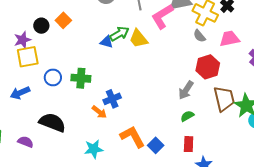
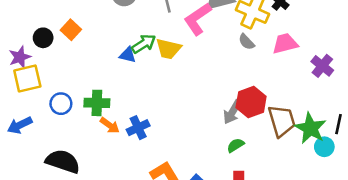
yellow trapezoid: (138, 39) -> (168, 49), turned -35
red hexagon: (208, 67) -> (251, 102), moved
orange arrow: (99, 112) -> (110, 125), moved

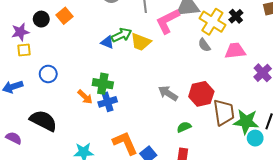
yellow square: (27, 79) -> (24, 50), size x0.6
green cross: (97, 103) -> (103, 84), moved
gray arrow: (232, 112) -> (168, 93), moved, turned 84
green star: (310, 128) -> (246, 122), turned -30

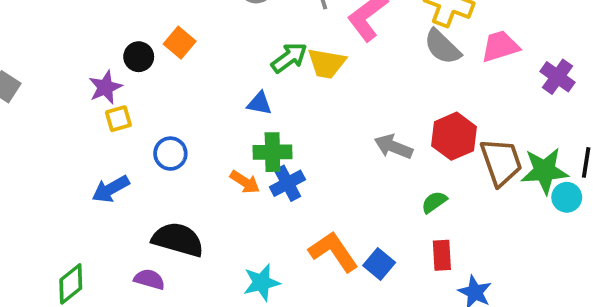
blue triangle: (107, 42) -> (259, 103), moved
gray semicircle: (204, 45) -> (442, 47), size x1.5
purple semicircle: (14, 138) -> (149, 279), moved

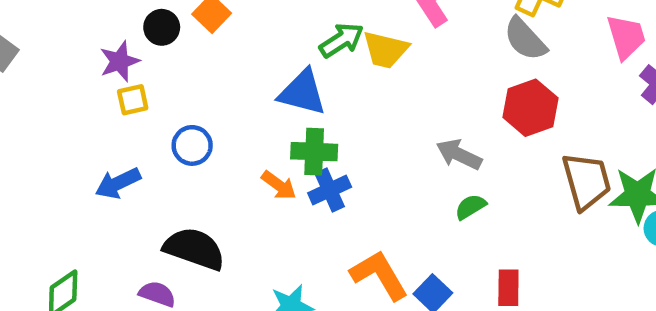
pink trapezoid: (500, 46) -> (626, 37), moved, turned 87
blue triangle: (259, 103) -> (302, 92), size x1.6
red hexagon: (454, 136) -> (530, 108), moved
green semicircle: (434, 202) -> (470, 207), moved

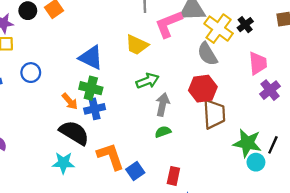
green arrow: (341, 40) -> (148, 81), moved
gray arrow: (459, 154) -> (163, 105), turned 65
brown trapezoid: (586, 181) -> (214, 114), moved
black semicircle: (194, 249) -> (74, 133), moved

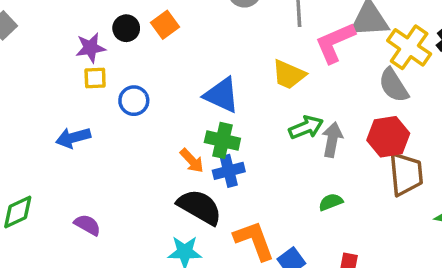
blue circle: (31, 73) -> (134, 101), moved
gray arrow: (163, 105) -> (332, 140), moved

